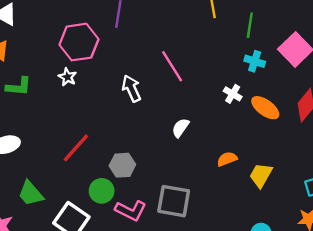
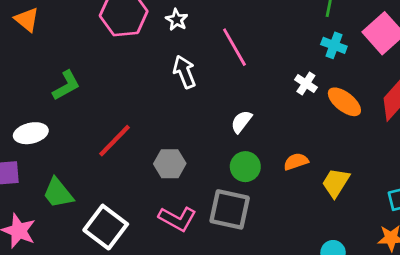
white star: (67, 77) -> (177, 20), moved
green L-shape: (19, 86) -> (66, 86), moved, turned -36
green circle: (102, 191) -> (245, 167), moved

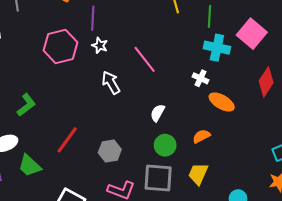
cyan cross: (334, 45) -> (217, 48), size x1.4
orange ellipse: (344, 102) -> (222, 102), moved
yellow trapezoid: (336, 183) -> (198, 174), moved
green trapezoid: (58, 193) -> (30, 166), moved

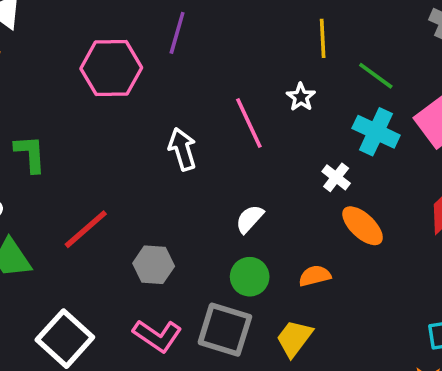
green line: (210, 16) -> (376, 76), turned -70
white star: (100, 45) -> (301, 97), moved
green L-shape: (26, 105) -> (30, 154), turned -70

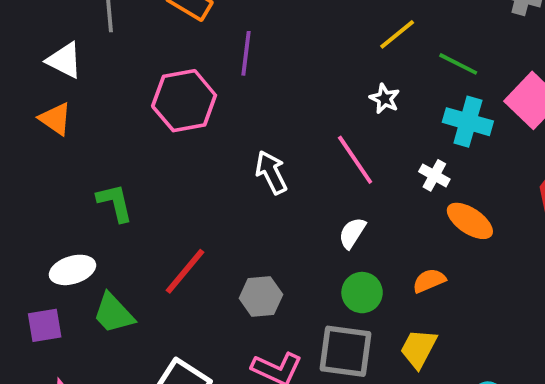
yellow line: (323, 38) -> (397, 34), turned 63
pink line: (249, 123) -> (355, 160), moved

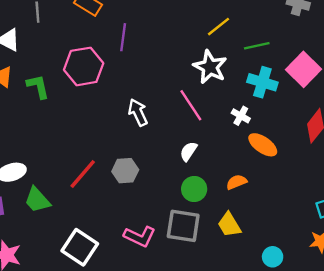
green line: (458, 64) -> (257, 46), turned -40
white star: (385, 99) -> (210, 67), size x1.8
green L-shape: (115, 203) -> (38, 86), moved
gray hexagon: (261, 296) -> (125, 171), moved
yellow trapezoid: (419, 348) -> (229, 225), turned -60

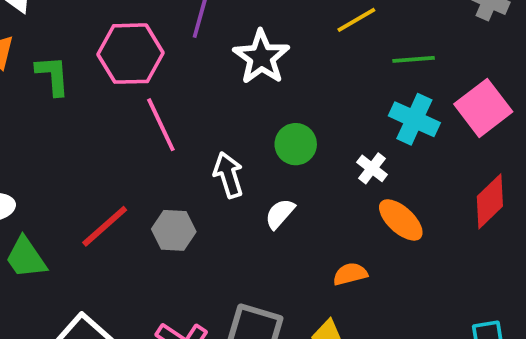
white star: (210, 67) -> (261, 57), moved
pink line: (191, 105) -> (161, 125), moved
white arrow: (138, 112) -> (228, 175), moved
green circle: (194, 189) -> (296, 144), moved

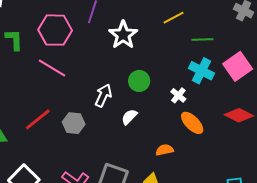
pink line: (161, 125) -> (52, 68), moved, turned -36
white arrow: (228, 175) -> (103, 96), turned 40
red diamond: (490, 201) -> (239, 115), turned 68

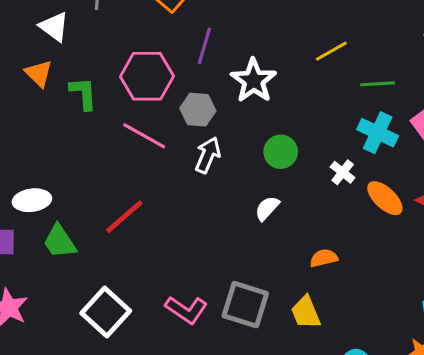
white arrow: (103, 96) -> (208, 155), moved
gray hexagon: (74, 123) -> (198, 110), moved
orange ellipse: (192, 123) -> (385, 198), moved

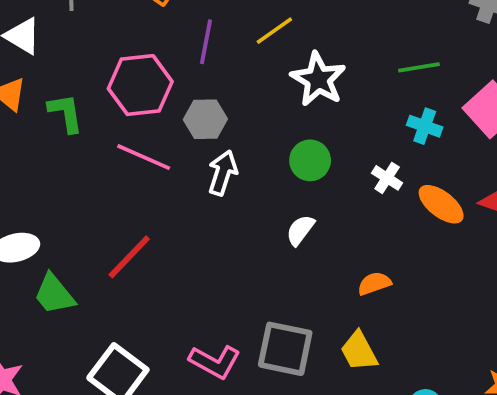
yellow line: (331, 51) -> (274, 31), moved
white star: (254, 81) -> (318, 79), moved
cyan cross: (378, 133) -> (425, 126), size x0.7

